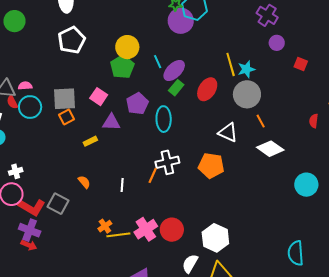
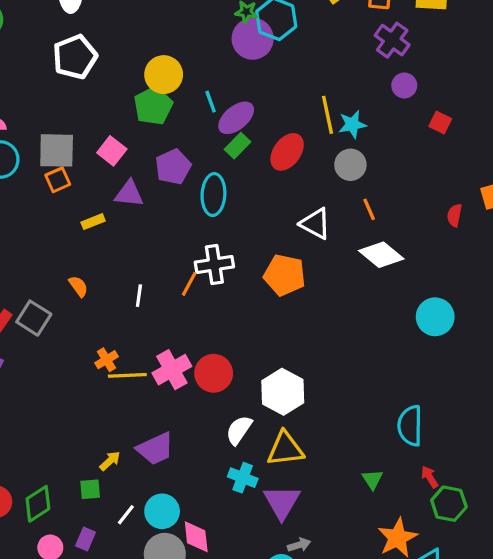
gray circle: (247, 94) -> (350, 165), size x0.7

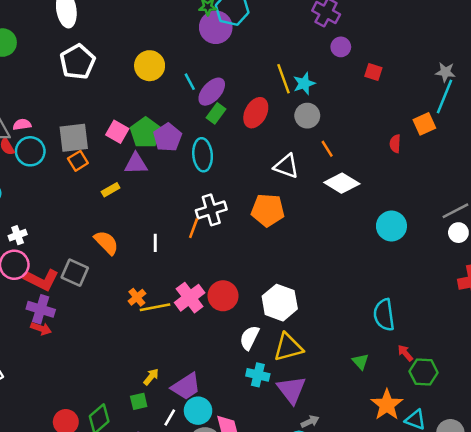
green pentagon: (153, 106) -> (146, 133), moved
orange semicircle: (78, 286) -> (106, 243), size x1.5
purple trapezoid: (155, 449) -> (186, 386), moved

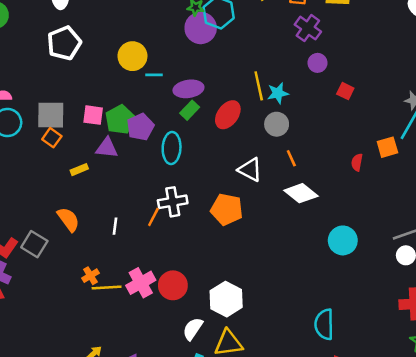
cyan line: (190, 82) -> (154, 75), moved, turned -70
purple ellipse: (212, 92) -> (188, 89), turned 32
pink square: (117, 132) -> (93, 115), turned -30
orange square: (78, 161) -> (52, 138), turned -30

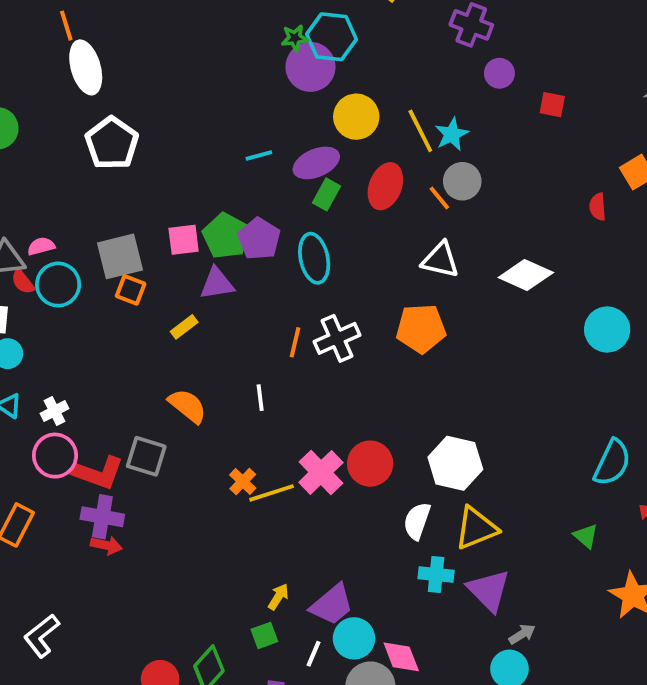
yellow circle: (132, 56) -> (356, 117), moved
orange line: (291, 158) -> (439, 198), moved
orange line: (153, 217) -> (295, 342), moved
cyan semicircle: (324, 324) -> (612, 463), turned -140

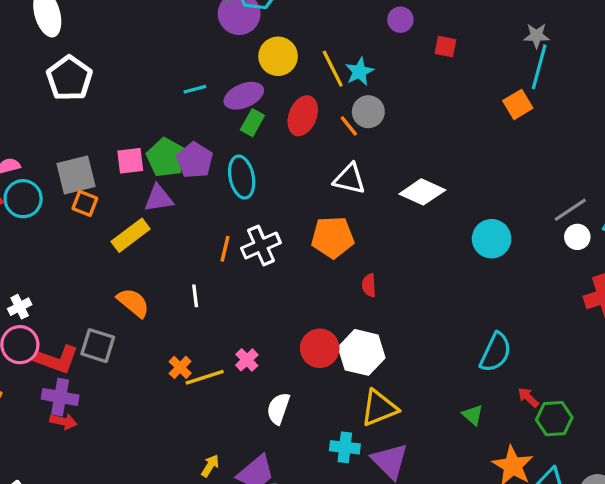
red semicircle: (598, 207) -> (369, 285), moved
yellow rectangle: (184, 327) -> (131, 235), size x1.6
red circle: (370, 464) -> (320, 348), moved
pink cross: (321, 472) -> (247, 360), size x0.6
white semicircle: (417, 521) -> (278, 408), moved

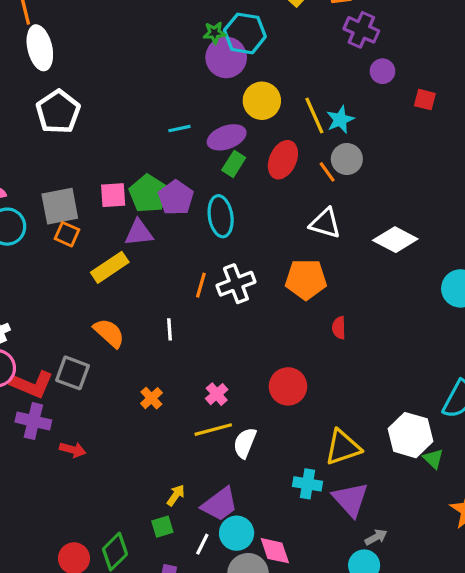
white hexagon: (362, 352) -> (410, 435), moved
yellow line: (205, 377) -> (213, 430), moved
red arrow: (63, 421) -> (73, 450), moved

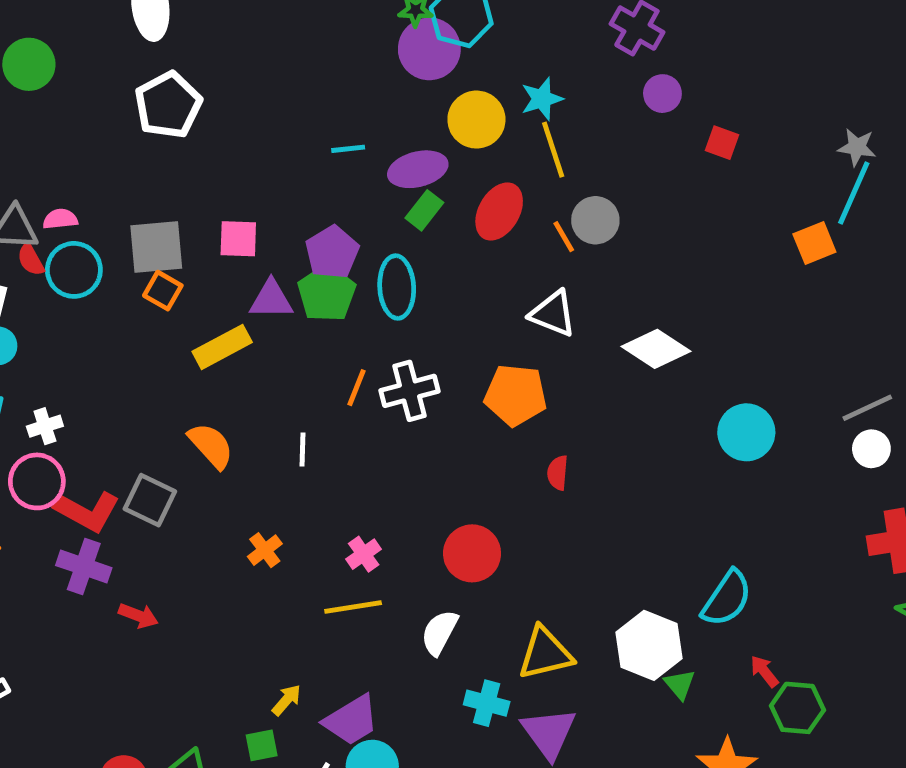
cyan star: (340, 120) -> (542, 99), moved
green pentagon: (148, 194) -> (327, 293), moved
white semicircle: (245, 443) -> (439, 632), moved

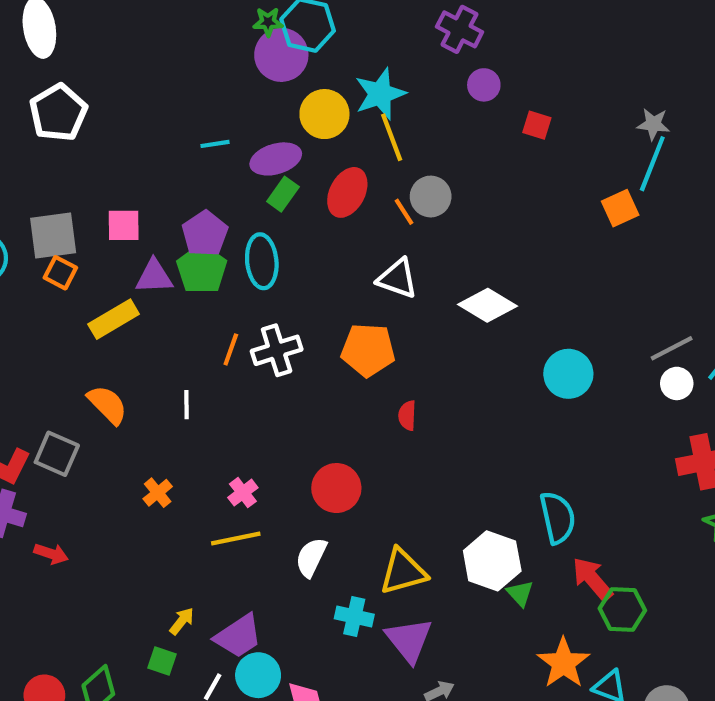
cyan star: (542, 99) -> (380, 94), size x1.4
cyan semicircle: (727, 598) -> (558, 518), turned -44
red arrow: (764, 671) -> (592, 579), size x1.6
green square: (262, 745) -> (162, 661), turned 32

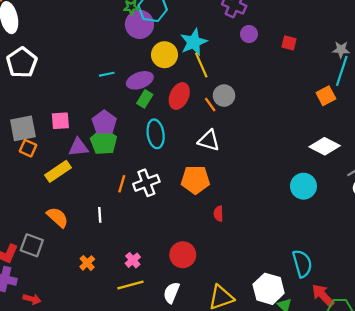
red square: (537, 125) -> (289, 43), moved
cyan ellipse: (262, 261) -> (156, 134), moved
white diamond: (488, 305) -> (325, 146), moved

